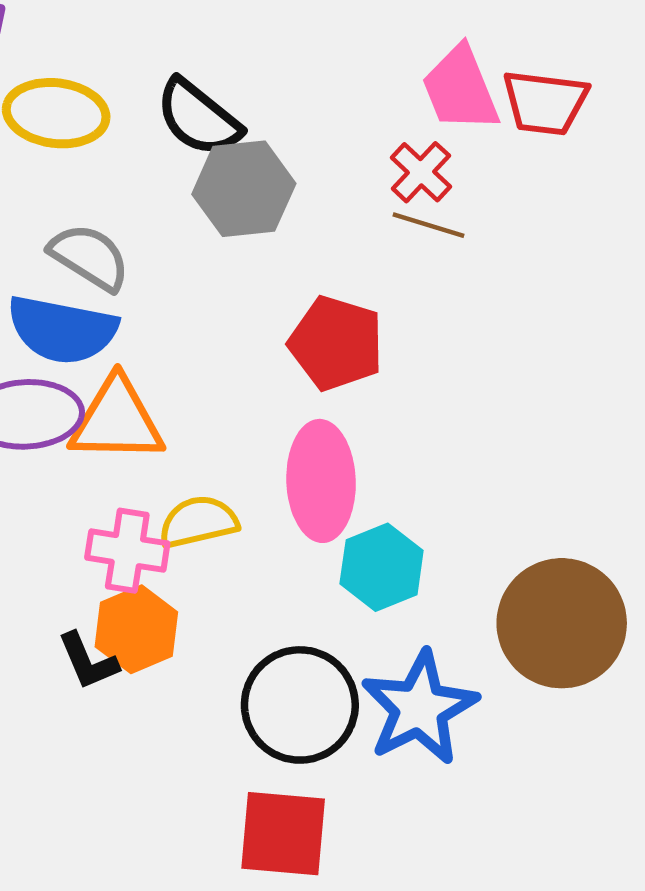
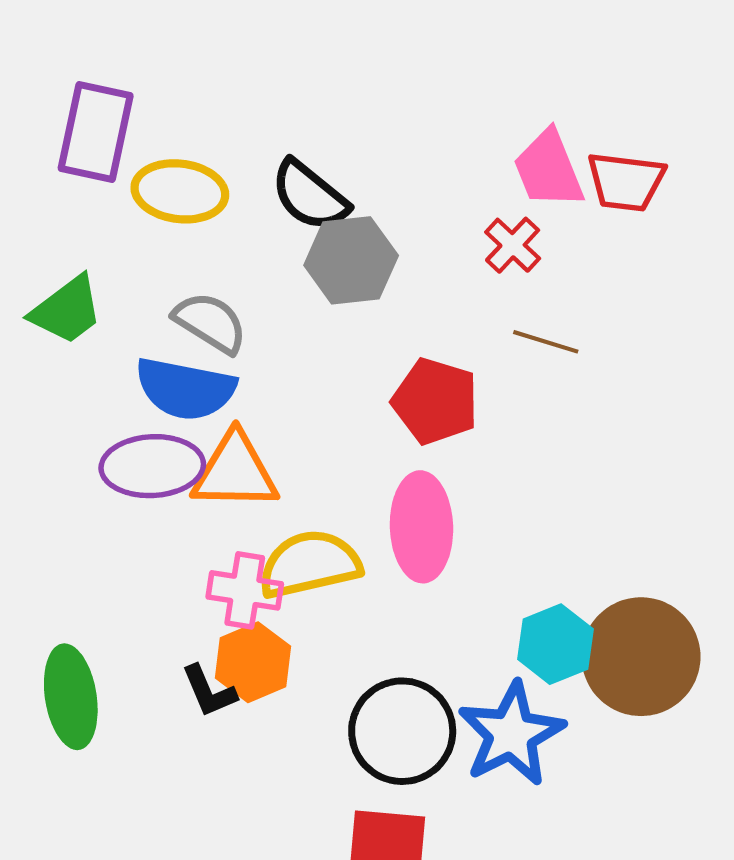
brown line: (428, 225) -> (546, 342), moved
yellow semicircle: (198, 522) -> (310, 564), size x1.4
cyan hexagon: (382, 567) -> (555, 644), moved

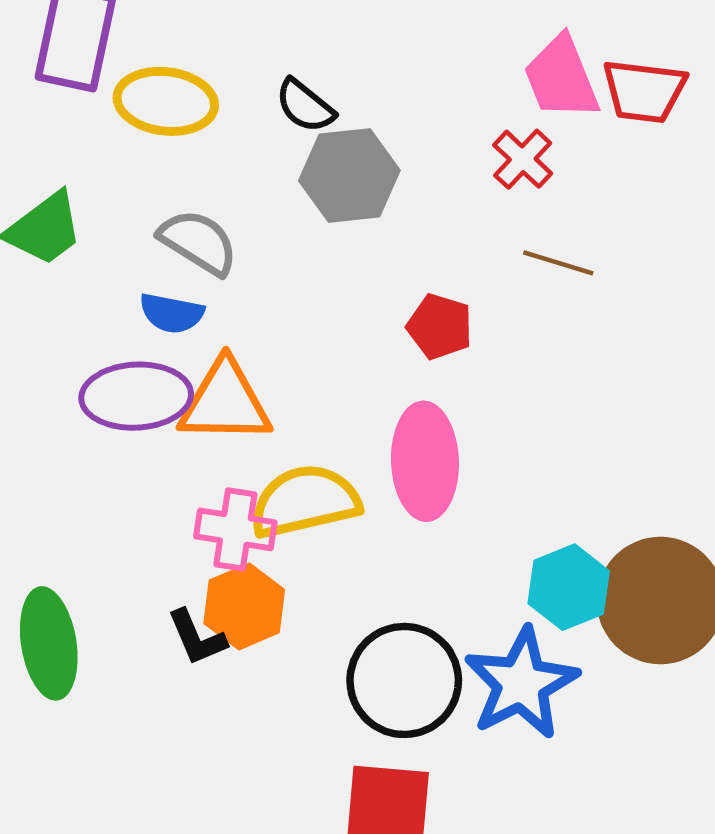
black semicircle: (310, 196) -> (305, 106), size x0.7
blue semicircle: (185, 389) -> (172, 313), size x0.6
red pentagon: (435, 401) -> (440, 327), size x0.7

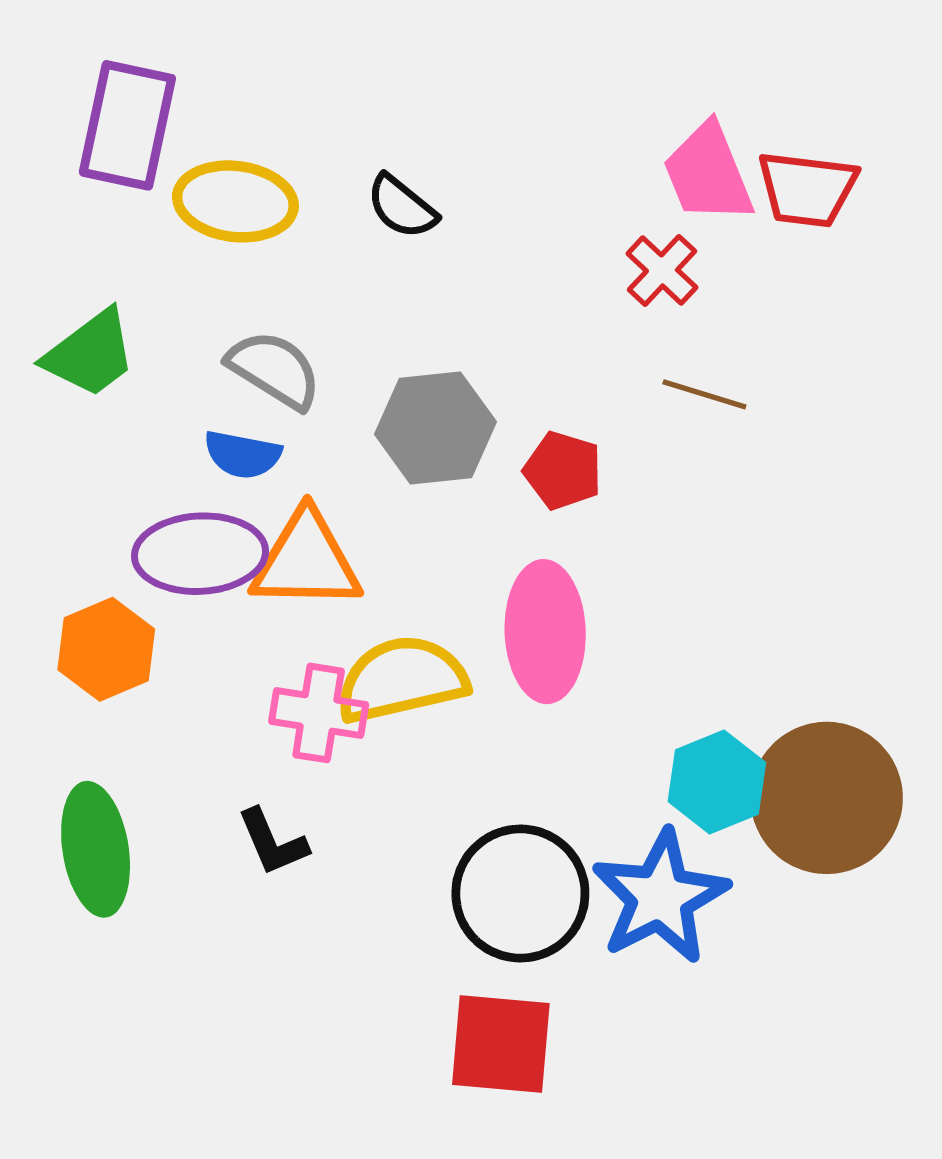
gray hexagon: (349, 175) -> (435, 428), moved
orange hexagon: (244, 606) -> (106, 649), moved

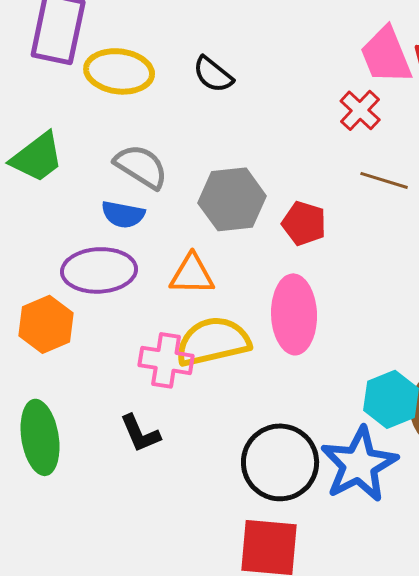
orange triangle: (306, 561) -> (192, 274), moved, size x0.7

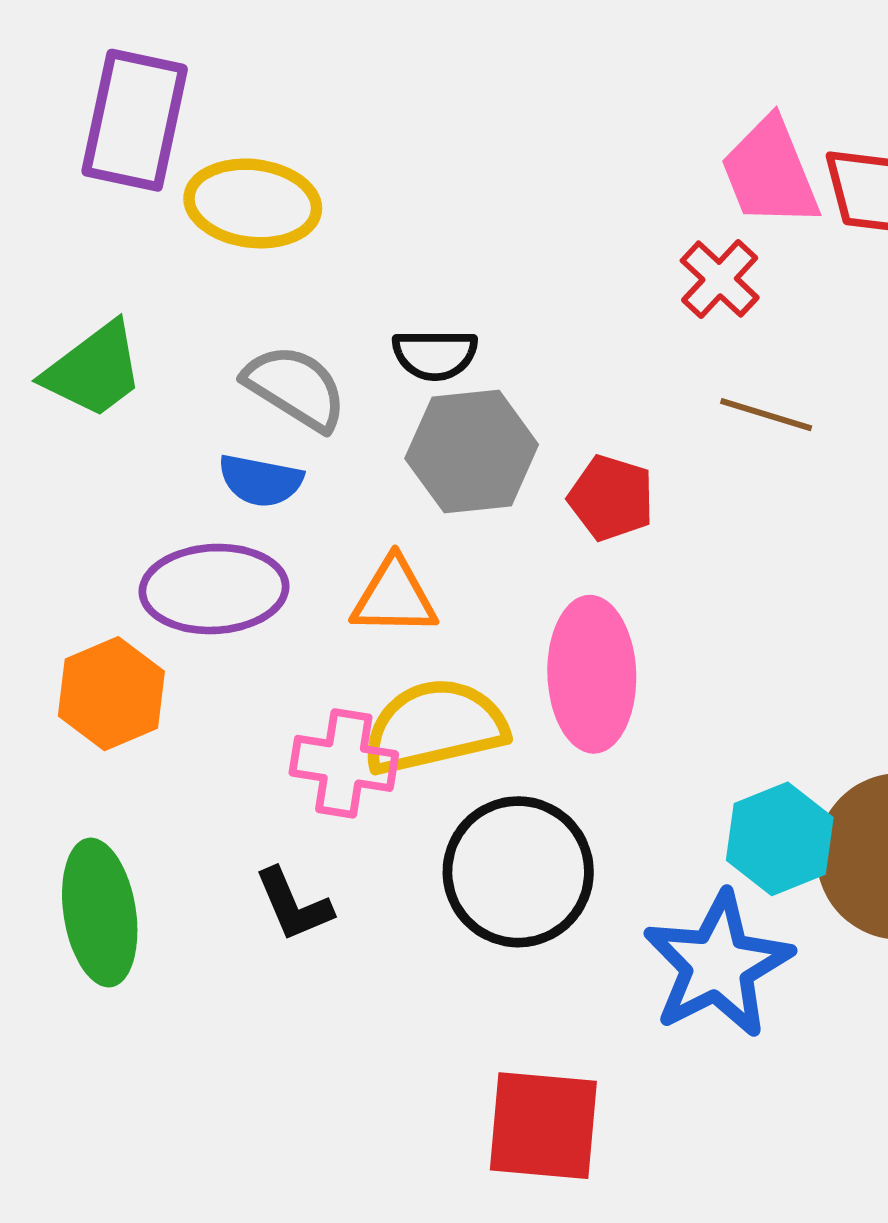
black semicircle: (213, 74) -> (435, 355), moved, turned -39
black circle: (280, 462) -> (518, 872), moved

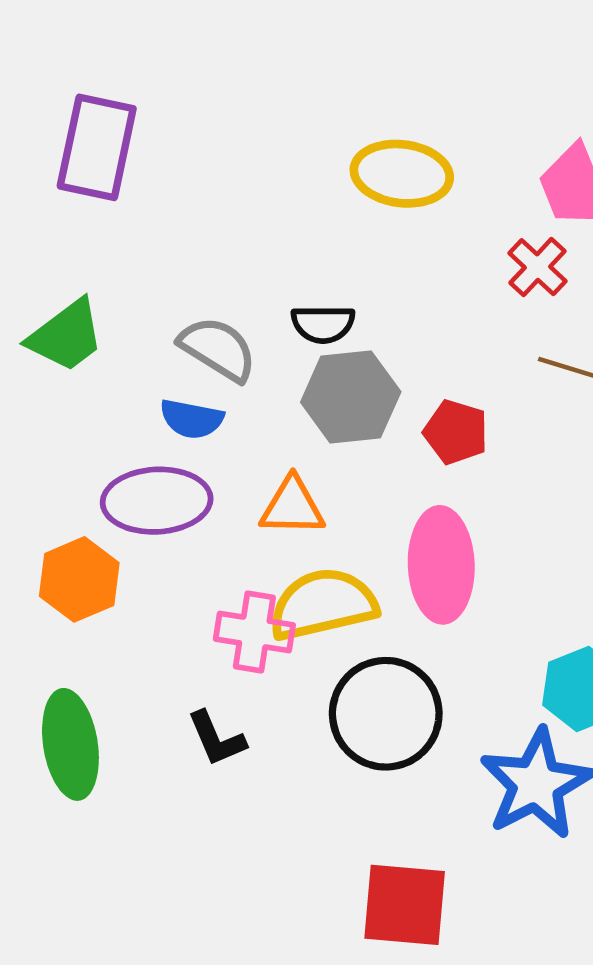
yellow ellipse: (253, 203) -> (402, 174), moved

